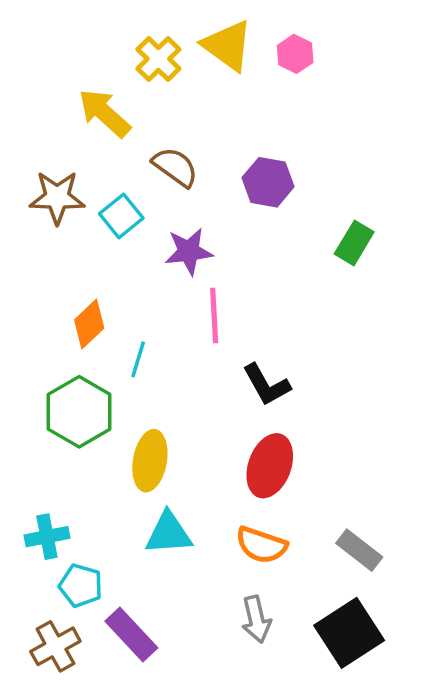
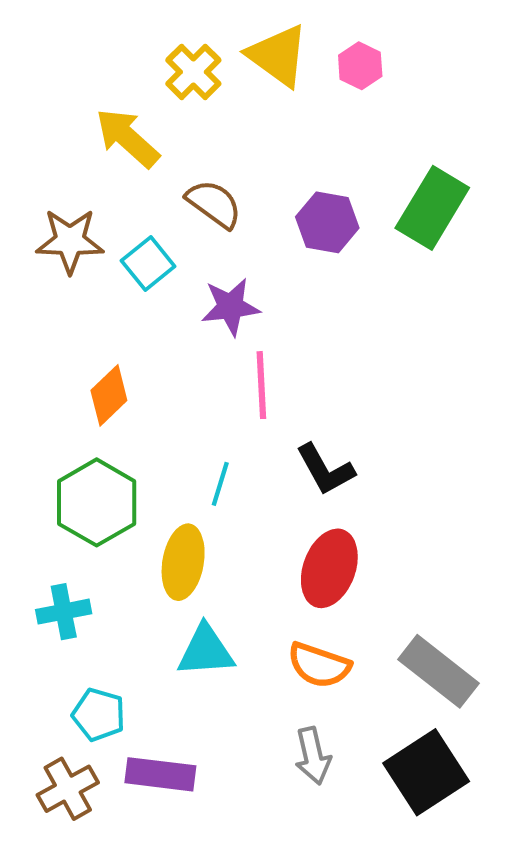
green rectangle: (354, 243) -> (432, 208), moved, size x1.5
cyan line: (138, 359) -> (220, 484), moved
cyan cross: (47, 537) -> (64, 612), moved
gray rectangle: (359, 550) -> (438, 671), size x1.4
purple rectangle: (131, 635) -> (160, 774), turned -40

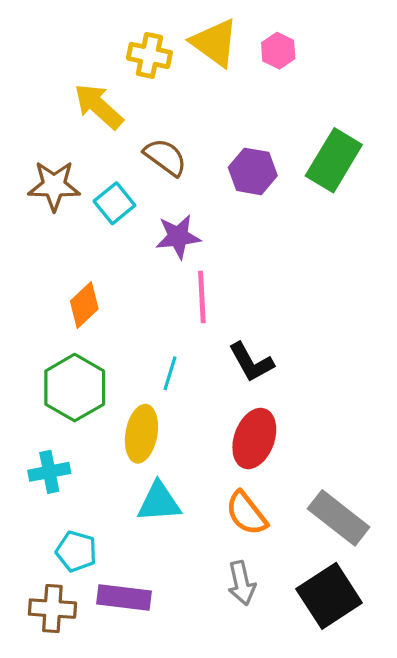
yellow cross: (193, 72) -> (149, 55), turned -33
orange semicircle: (319, 665) -> (246, 513), turned 33
brown cross: (68, 789) -> (52, 609), turned 33

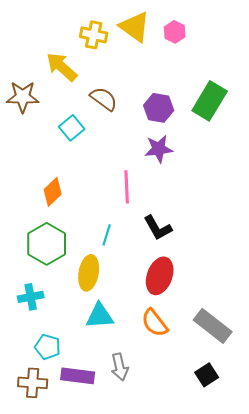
brown star: (54, 186) -> (23, 97), moved
purple star: (178, 237) -> (159, 149), moved
gray arrow: (242, 583) -> (120, 367), moved
black square: (329, 596) -> (207, 375), size x0.6

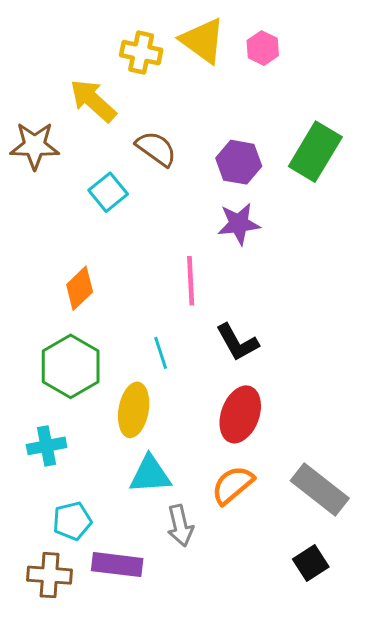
cyan line: (107, 235) -> (161, 353), turned -35
orange semicircle: (155, 323) -> (233, 485), turned 88
cyan pentagon: (48, 347) -> (72, 521), turned -30
gray arrow: (120, 367) -> (180, 526), moved

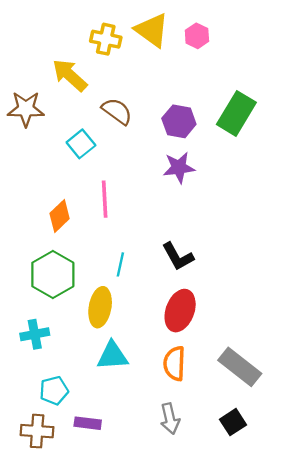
pink line: (191, 281) -> (105, 199), moved
cyan line: (161, 353) -> (120, 264), turned 30
orange semicircle: (233, 485) -> (174, 363), turned -48
gray arrow: (180, 526) -> (170, 419), moved
purple rectangle: (117, 565) -> (88, 423), size x0.7

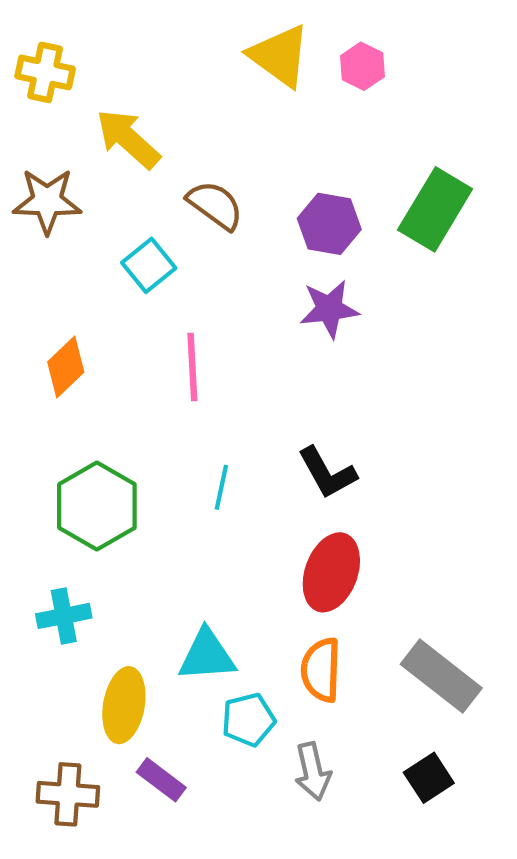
yellow cross: (106, 39) -> (45, 72), moved
orange diamond: (60, 216) -> (66, 367), moved
yellow ellipse: (100, 307) -> (124, 705), moved
cyan pentagon: (54, 391) -> (248, 720), moved
purple rectangle: (88, 423) -> (161, 780), turned 30

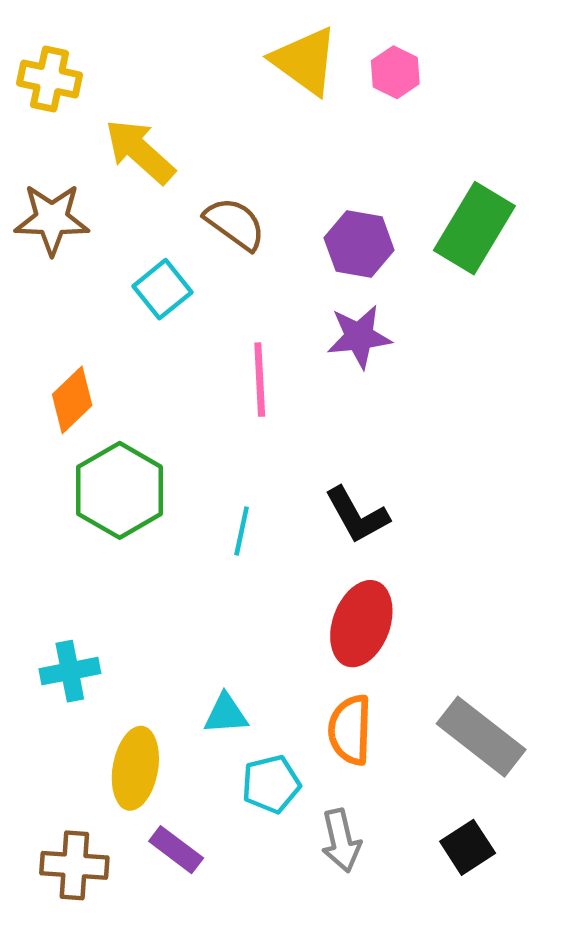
pink line: (192, 367) -> (260, 380), moved
green hexagon: (97, 506) -> (120, 490), moved
cyan triangle: (207, 655) -> (226, 714), size x0.7

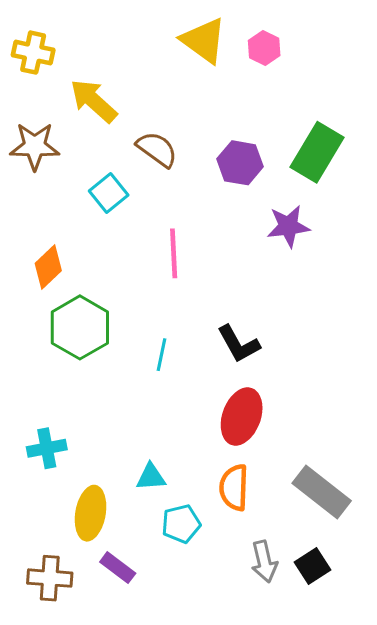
purple star: (359, 337) -> (288, 226), moved
gray arrow: (341, 841) -> (264, 561), moved

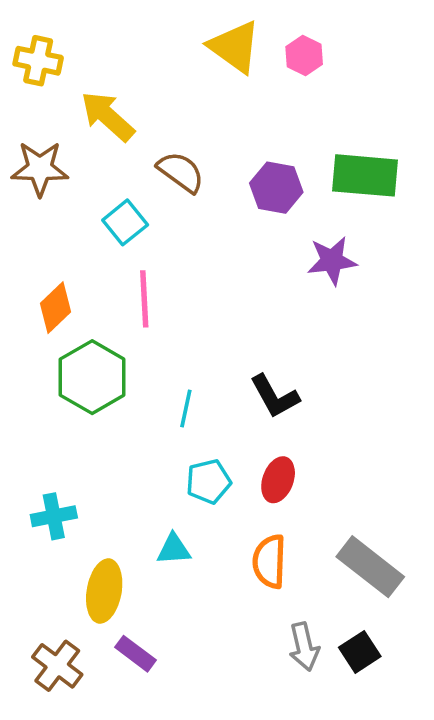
green rectangle: (317, 152) -> (365, 175), turned 64
pink line: (174, 253) -> (144, 299), moved
red ellipse: (242, 417) -> (278, 480), size x0.7
cyan pentagon: (181, 524) -> (209, 481), moved
brown cross: (50, 578) -> (57, 666), turned 33

